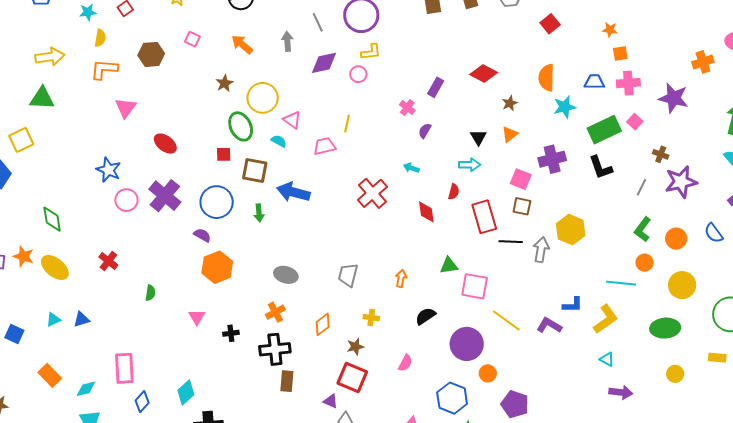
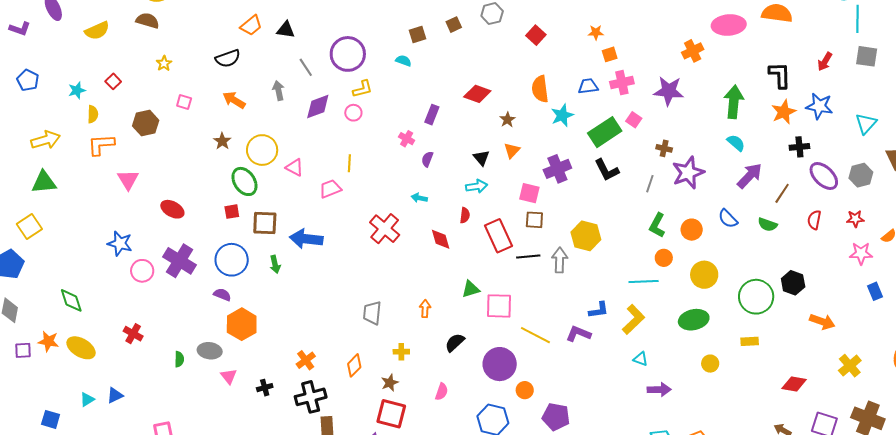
cyan semicircle: (279, 141) -> (403, 61), moved
gray ellipse: (286, 275) -> (210, 351), moved

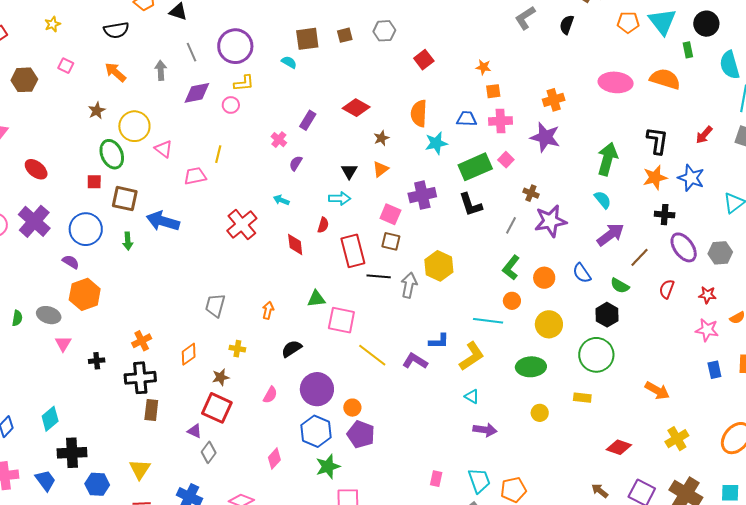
brown square: (417, 34) -> (307, 39), size x1.4
orange cross: (693, 51) -> (554, 100), moved
black hexagon: (793, 283) -> (607, 315), moved
purple circle: (500, 364) -> (317, 389), moved
purple pentagon: (556, 417) -> (361, 434), moved

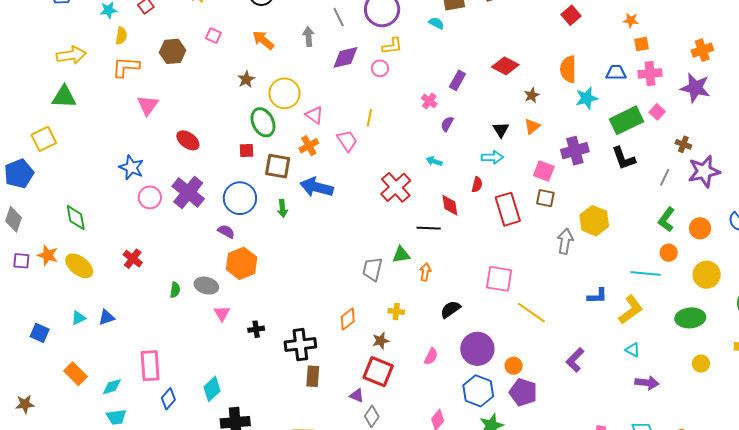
pink trapezoid: (195, 176) -> (347, 141), turned 70
black line: (379, 276) -> (429, 228), moved
green triangle: (316, 299) -> (401, 255), moved
orange cross: (142, 341) -> (309, 146), moved
purple L-shape: (415, 361) -> (575, 360), moved, turned -75

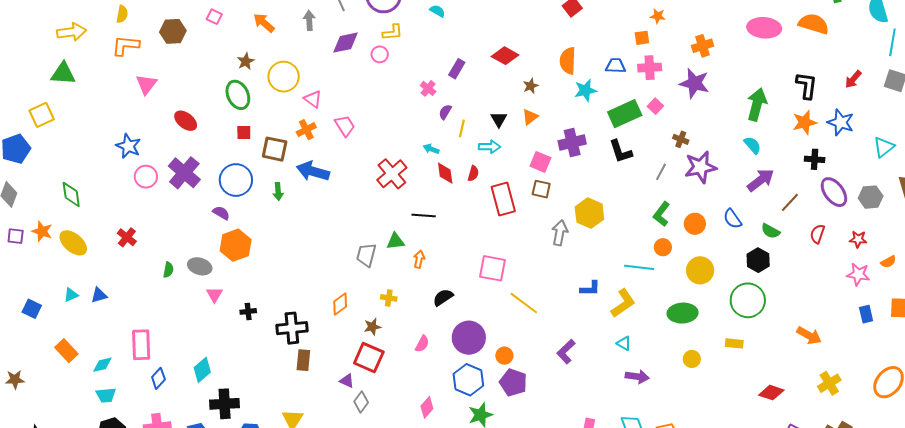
orange star: (631, 20) -> (658, 16), moved
yellow line: (369, 118) -> (462, 128), moved
green ellipse: (263, 122) -> (238, 95), moved
red diamond: (450, 205) -> (445, 173), moved

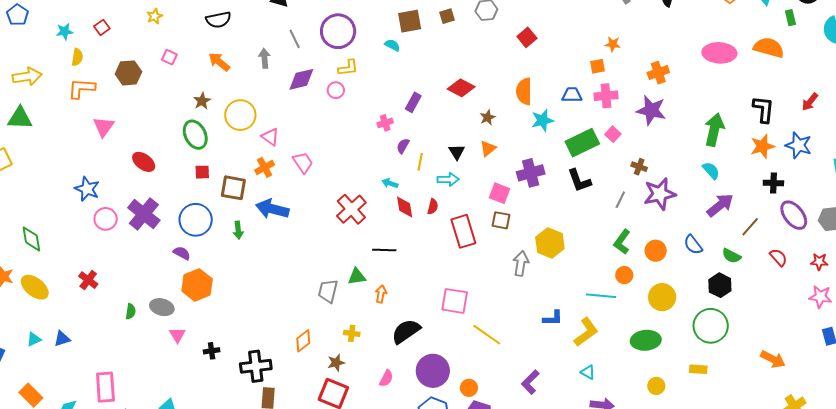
pink cross: (428, 88) -> (385, 123), turned 35
red semicircle: (817, 234) -> (778, 257), turned 120
black semicircle: (443, 297) -> (406, 331), size x1.4

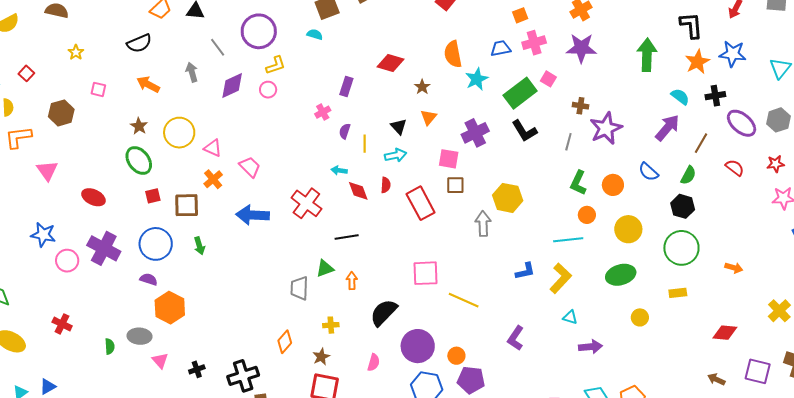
cyan semicircle: (711, 171) -> (680, 97), moved
blue arrow: (272, 209) -> (253, 215), moved
green semicircle: (731, 256) -> (688, 175), turned -78
orange arrow: (773, 359) -> (734, 268), moved, size x0.7

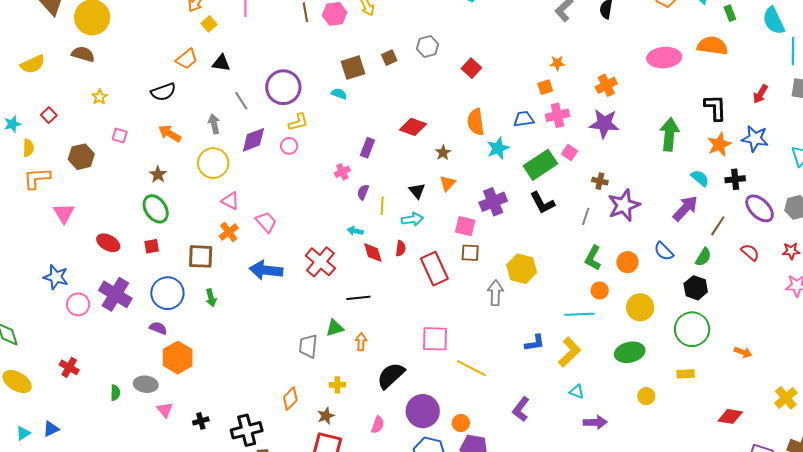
yellow circle: (179, 133) -> (213, 163), moved
red square: (153, 196) -> (152, 246), moved

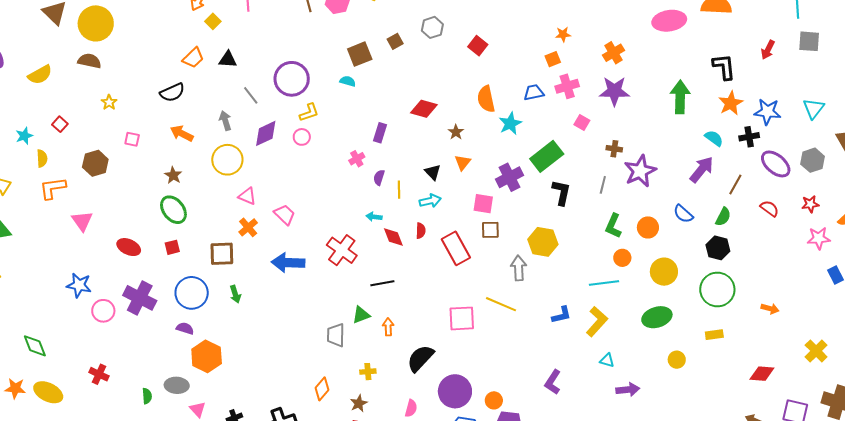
blue star: (755, 139) -> (767, 112), moved
green rectangle: (540, 165) -> (547, 156), moved
black L-shape: (542, 203) -> (561, 192), moved, turned -136
yellow line: (471, 368) -> (501, 304), moved

